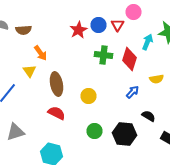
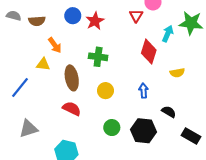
blue circle: (98, 25) -> (73, 16), moved
green cross: (104, 55) -> (98, 57), moved
yellow triangle: (30, 71) -> (43, 64), turned -48
blue arrow: (132, 92) -> (143, 91), moved, turned -48

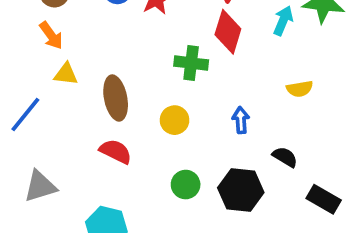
orange arrow: (55, 45) -> (51, 35), moved
red diamond: (149, 52) -> (228, 32), moved
green cross: (98, 57) -> (191, 63), moved

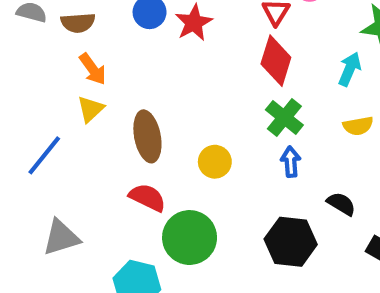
cyan arrow: (283, 21) -> (350, 69), moved
orange arrow: (51, 35) -> (93, 69), moved
green cross: (191, 63) -> (284, 117), moved, turned 32
yellow triangle: (66, 74) -> (91, 109), turned -50
green circle: (186, 185) -> (190, 238), moved, size x1.6

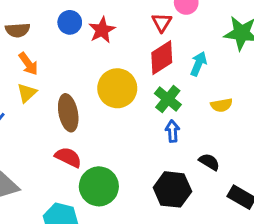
red diamond: (276, 61) -> (162, 58), turned 40
cyan arrow: (350, 69) -> (198, 64), moved
yellow circle: (215, 162) -> (117, 88), moved, size x1.6

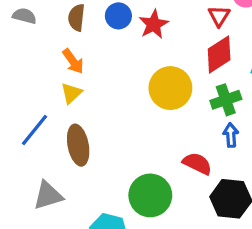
brown semicircle: (18, 30) -> (76, 18), moved, turned 100
green cross: (168, 99) -> (226, 100), turned 32
brown ellipse: (68, 113) -> (78, 145), moved
red semicircle: (68, 157) -> (197, 164), moved

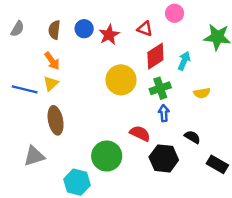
gray semicircle: (24, 16) -> (17, 29), turned 105
red triangle: (219, 16) -> (145, 29), moved, turned -42
blue line: (35, 130) -> (25, 89), moved, turned 65

